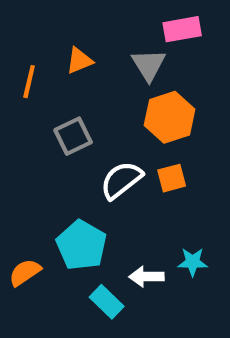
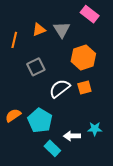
pink rectangle: (182, 29) -> (90, 14), turned 48
gray triangle: (149, 65) -> (62, 30), moved
orange semicircle: (25, 272) -> (13, 115), moved

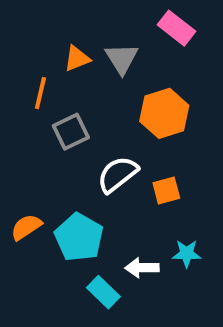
orange line: (14, 40) -> (40, 93), moved
orange square: (84, 87) -> (166, 191), moved

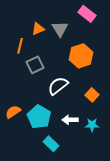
orange square: (166, 191) -> (92, 95), moved, turned -32
white arrow: (142, 268) -> (70, 120), moved

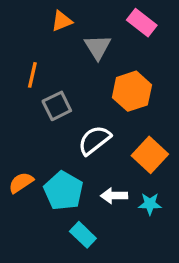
orange triangle: (38, 29) -> (62, 21), moved
orange square: (92, 95) -> (150, 155), size x1.5

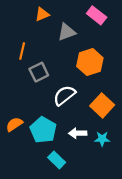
gray triangle: (98, 47) -> (67, 32), turned 42

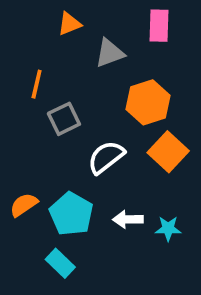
pink rectangle: (97, 15) -> (159, 26), turned 54
orange square: (102, 105) -> (168, 152), moved
cyan rectangle: (57, 160) -> (60, 263), moved

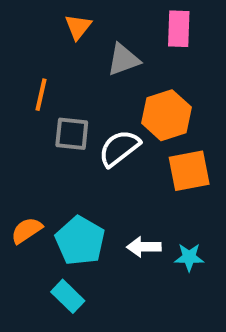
orange triangle: (69, 24) -> (78, 27), turned -30
gray square: (64, 119) -> (72, 134), turned 32
orange square: (168, 152) -> (189, 171), turned 36
white semicircle: (106, 157) -> (119, 148), moved

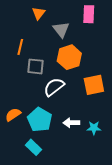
gray triangle: (123, 60) -> (61, 30), turned -48
orange hexagon: (166, 115) -> (69, 57), moved
white semicircle: (119, 148) -> (54, 87), moved

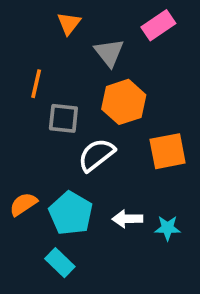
pink rectangle: (89, 14) -> (158, 25), turned 54

